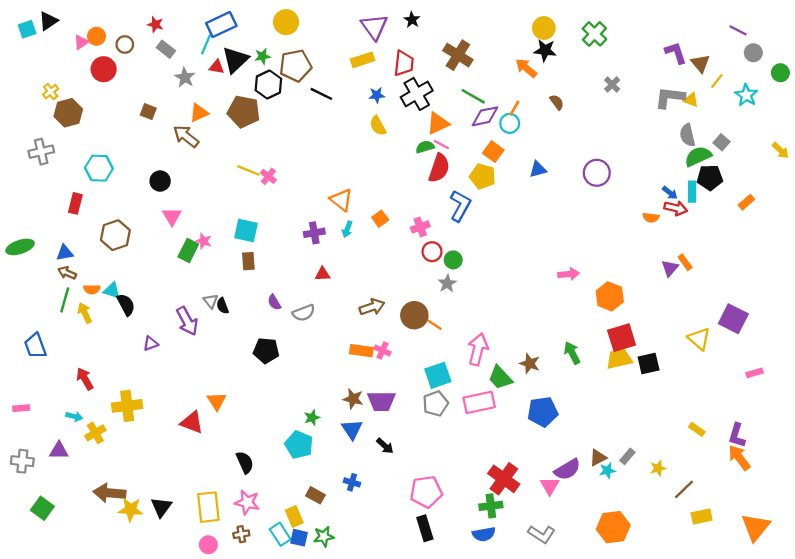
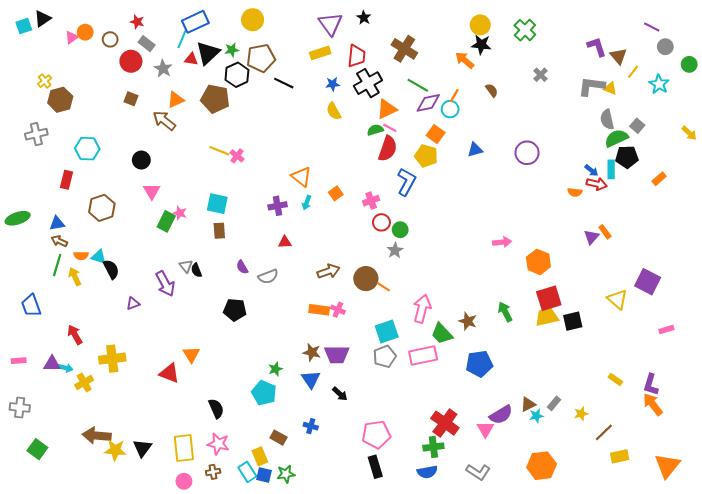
red circle: (104, 69) -> (131, 61), moved
purple triangle: (59, 451) -> (52, 364), moved

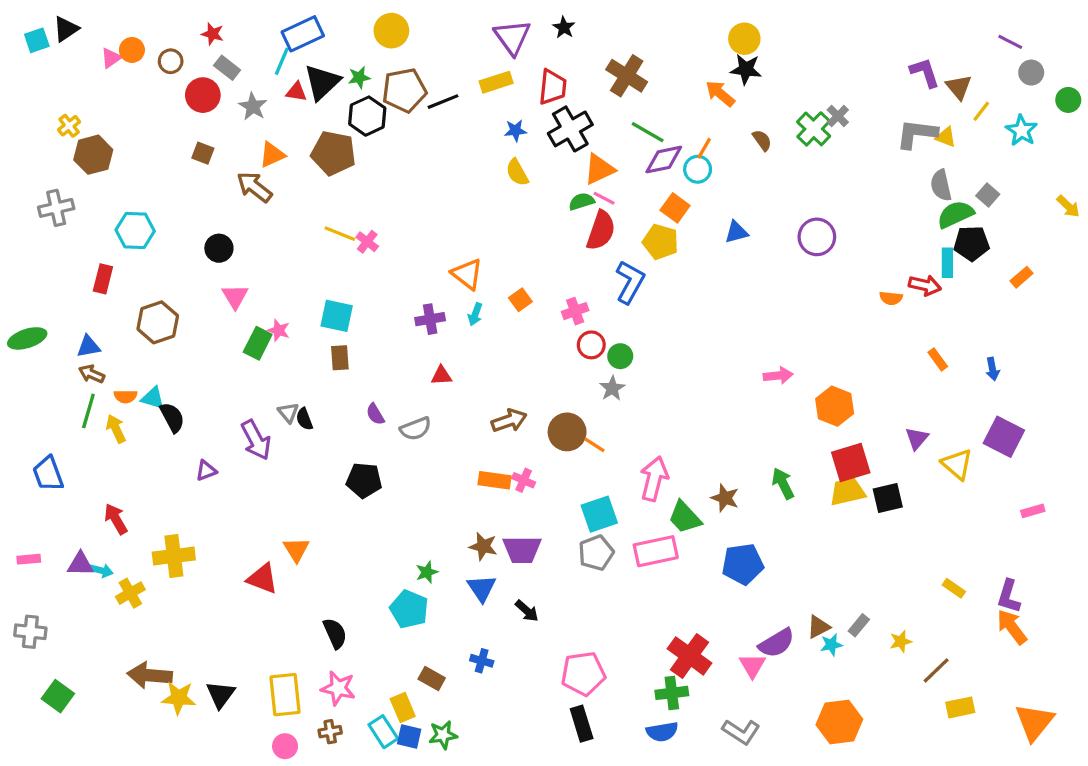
green cross: (525, 30) -> (814, 129), moved
black line: (284, 83) -> (443, 102), moved, turned -48
blue arrow: (591, 170) -> (993, 369), moved, turned 40
purple triangle: (591, 237) -> (917, 438), moved

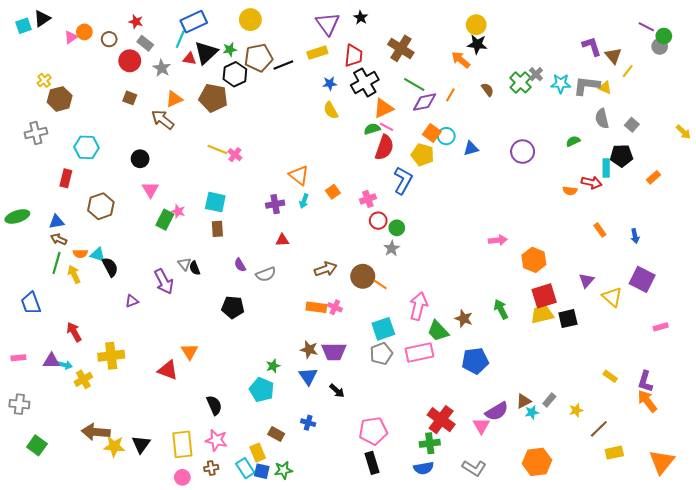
green circle: (1068, 100) -> (664, 36), moved
cyan star: (1022, 131) -> (561, 83), moved, turned -30
cyan circle: (698, 169) -> (446, 136), moved
green semicircle: (955, 214) -> (573, 141), moved, size x0.6

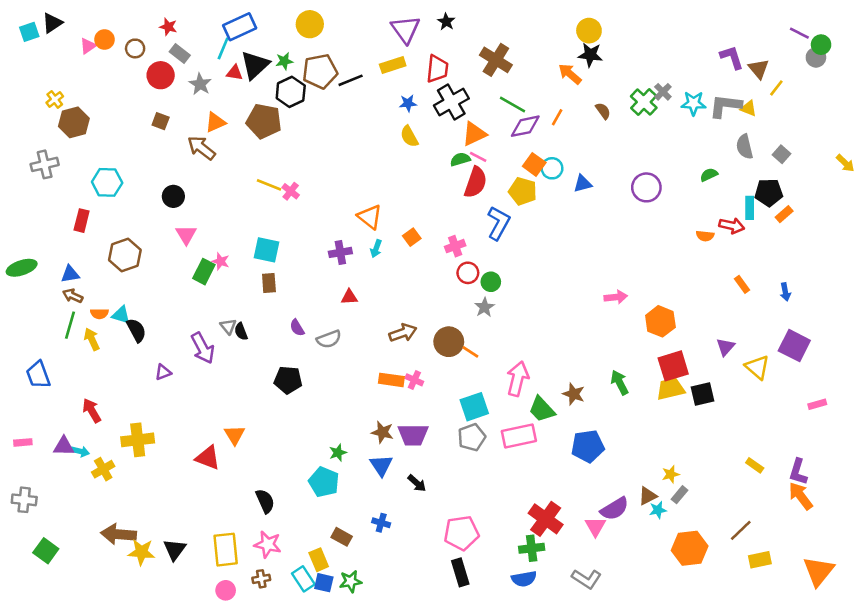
orange rectangle: (653, 177) -> (784, 214), moved
yellow star: (576, 410) -> (671, 474), moved
orange hexagon: (537, 462) -> (690, 548), moved

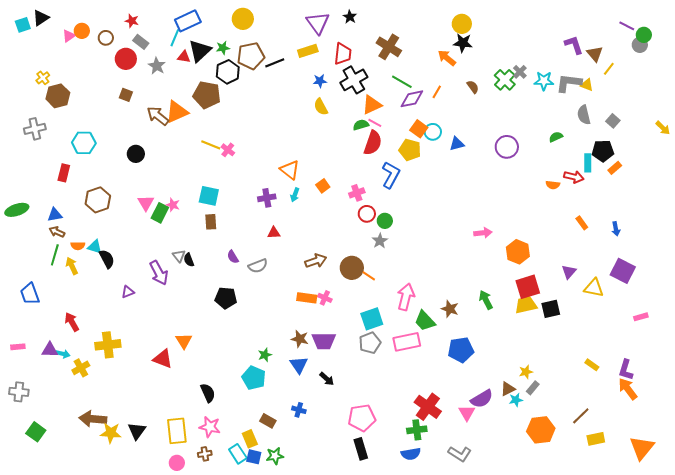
orange triangle: (215, 122) -> (177, 112), moved, size x1.4
pink triangle: (186, 235) -> (146, 203), moved
yellow triangle: (757, 367) -> (594, 288), turned -30

